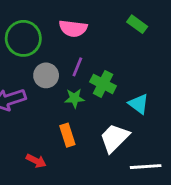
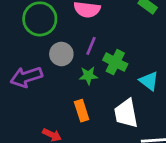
white trapezoid: (114, 138) -> (126, 113), turned -56

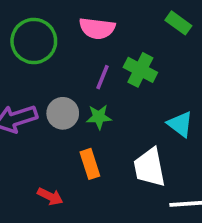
gray circle: (61, 54) -> (63, 113), moved
green cross: (115, 62) -> (140, 70), moved

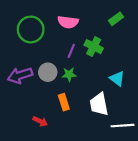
green rectangle: (178, 23) -> (116, 19), turned -72

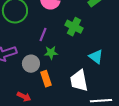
purple line: (71, 51) -> (43, 35), moved
gray circle: (48, 72) -> (31, 64), moved

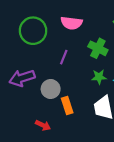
green star: (51, 53) -> (99, 77), moved

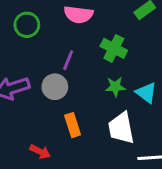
green circle: (33, 31) -> (27, 25), size x0.7
gray circle: (51, 89) -> (55, 87), moved

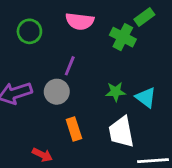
green cross: (114, 48) -> (123, 37), moved

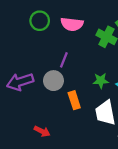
green circle: (29, 31) -> (40, 21), moved
orange rectangle: (74, 129) -> (74, 100), moved

